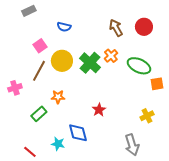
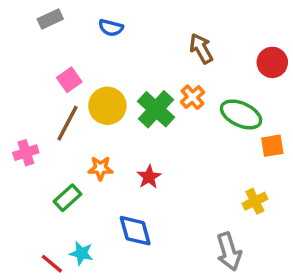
blue semicircle: (64, 27) -> (111, 28), moved
red circle: (144, 27) -> (272, 62), moved
red star: (99, 110) -> (149, 177), moved
cyan star: (58, 144) -> (81, 253), moved

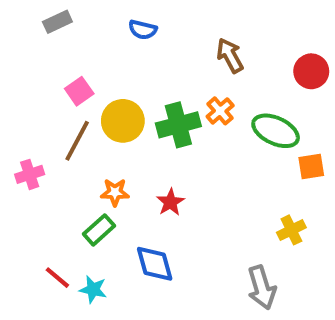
blue semicircle: (111, 28) -> (143, 30), moved
green cross: (156, 109) -> (178, 125), turned 33
green rectangle: (68, 198) -> (99, 230), moved
red line: (52, 264) -> (57, 278), moved

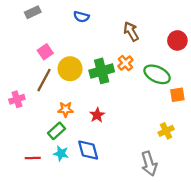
red line: (57, 278) -> (33, 158), turned -42
cyan star: (93, 289) -> (61, 153), moved

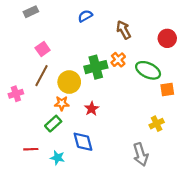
blue semicircle: (81, 17) -> (85, 16), moved, turned 136
yellow circle: (70, 69) -> (69, 82), moved
cyan star: (61, 153) -> (57, 158), moved

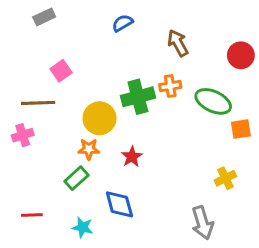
orange cross: (118, 60) -> (170, 86), turned 32
brown line: (41, 76) -> (38, 103), moved, turned 60
red line: (31, 149) -> (32, 215), moved

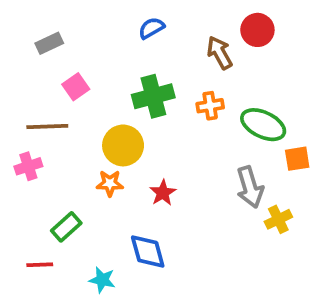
gray rectangle: (44, 17) -> (49, 43), moved
red circle: (241, 55) -> (257, 30), moved
green cross: (138, 97) -> (153, 96), moved
green rectangle: (76, 178) -> (66, 227), moved
gray arrow: (202, 223) -> (250, 187), moved

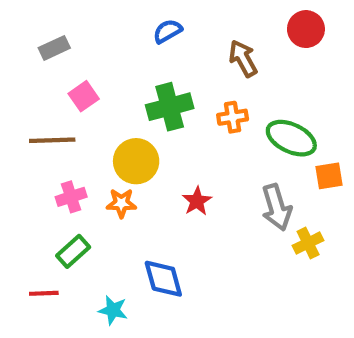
red circle: (257, 30) -> (306, 29), moved
pink cross: (28, 166) -> (71, 197), moved
red star: (163, 193) -> (197, 201), moved

